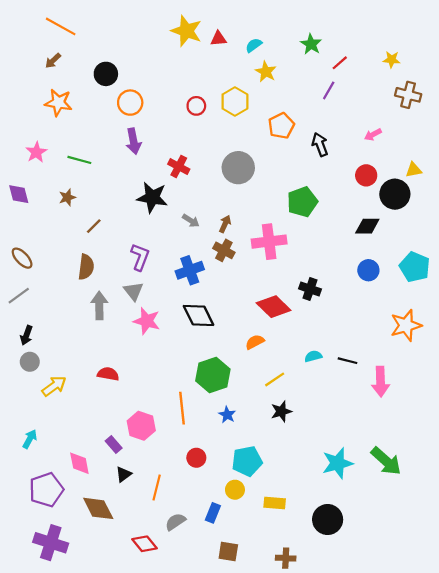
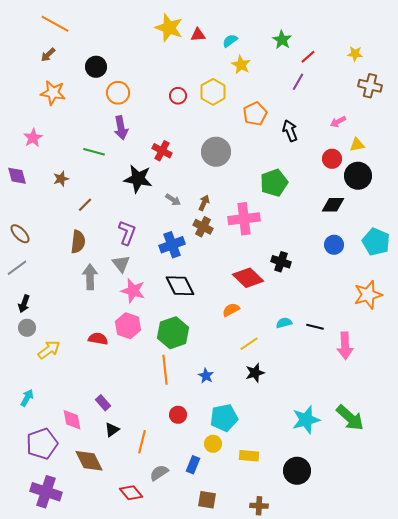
green line: (79, 160) -> (94, 152), moved
yellow triangle: (414, 170) -> (357, 145), moved
green hexagon: (213, 375) -> (173, 333), moved
pink hexagon: (141, 426) -> (128, 326), moved

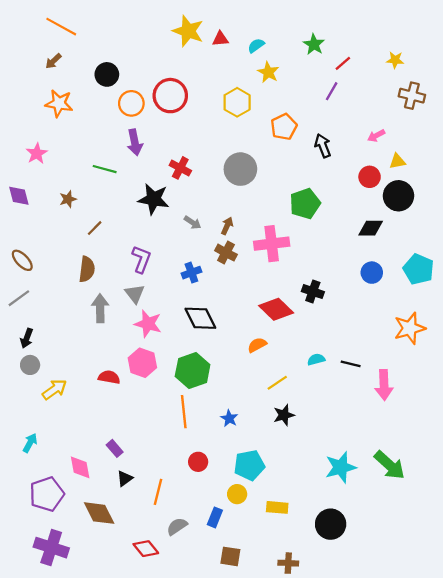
red circle: (178, 96) -> (170, 96), moved, size x1.8
blue cross: (172, 245) -> (191, 273), size x0.7

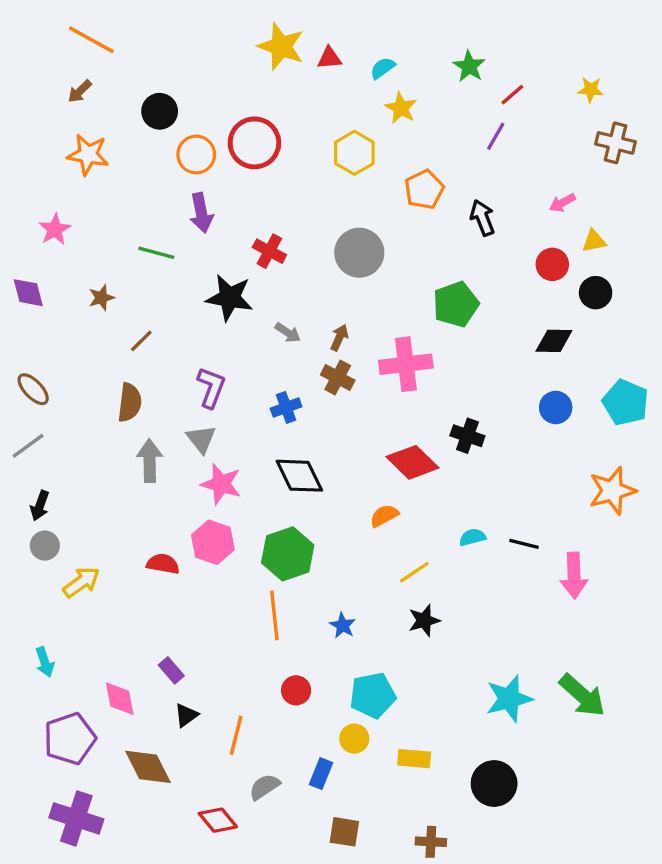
black circle: (398, 196) -> (596, 293), size x0.7
cyan arrow: (30, 443) -> (45, 662), turned 132

